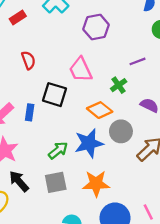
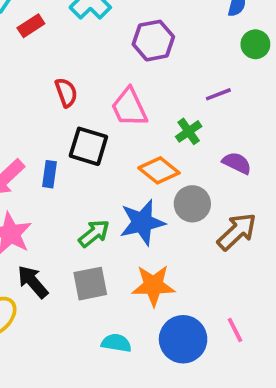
red semicircle: (28, 60) -> (66, 93), moved

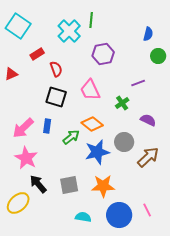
red rectangle: (31, 26) -> (37, 54), moved
red semicircle: (66, 93) -> (56, 69), moved
black square: (88, 146) -> (56, 97), moved
orange diamond: (159, 170) -> (92, 124), moved
green arrow: (94, 233) -> (71, 137), moved

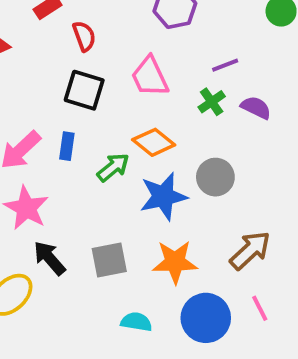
purple line: (138, 83) -> (225, 65), moved
purple semicircle: (148, 120) -> (256, 108), moved
brown arrow: (148, 157) -> (250, 250), moved

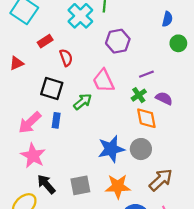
black square: (84, 90) -> (52, 88), moved
orange diamond: (154, 142) -> (146, 118), moved, turned 40
green arrow: (113, 167) -> (83, 102), moved
gray circle: (215, 177) -> (141, 149), moved

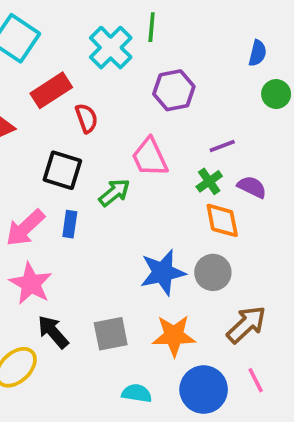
red rectangle: (45, 41) -> (51, 90), size x1.5

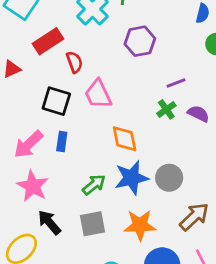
pink trapezoid: (150, 157) -> (98, 94), moved
green arrow: (114, 193) -> (94, 185), moved
orange diamond: (222, 220) -> (125, 139), moved

